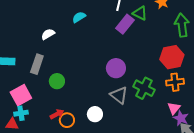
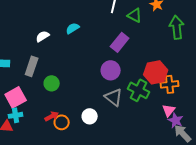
cyan semicircle: (79, 17) -> (73, 28), moved
purple rectangle: (125, 24) -> (120, 42), moved
red hexagon: (172, 57) -> (156, 72), moved

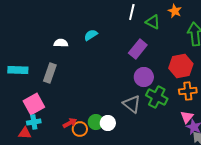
white semicircle: (43, 36) -> (61, 43), turned 32
purple circle: (111, 70) -> (144, 77), moved
red hexagon: (156, 72) -> (181, 66), moved
green circle: (52, 83) -> (96, 122), moved

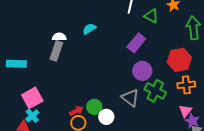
gray rectangle: (50, 73) -> (56, 51), moved
cyan cross: (34, 122) -> (32, 116), turned -32
green circle: (96, 122) -> (94, 107), moved
red arrow: (70, 123) -> (76, 111), moved

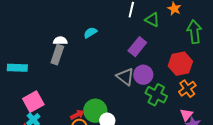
orange cross: (186, 85) -> (187, 89), turned -30
gray triangle: (130, 98) -> (125, 77), moved
green circle: (94, 107) -> (95, 111), size x1.5

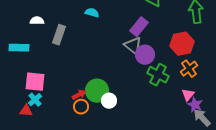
cyan semicircle: (90, 33) -> (92, 13), turned 48
white semicircle: (60, 41) -> (37, 21), moved
gray triangle: (125, 77) -> (133, 46), moved
pink square: (33, 102) -> (35, 82), turned 35

